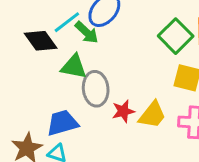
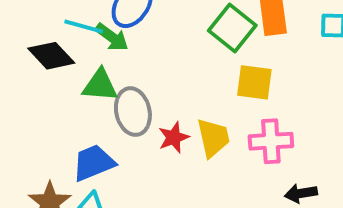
cyan line: (67, 22) -> (84, 27), turned 60
yellow trapezoid: (152, 115) -> (213, 138), turned -44

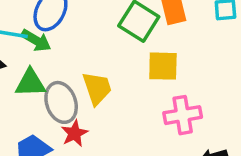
red star: (174, 137) -> (74, 133), moved
yellow trapezoid: (213, 138) -> (97, 88), moved

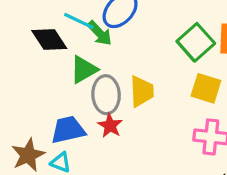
green triangle: (30, 83) -> (84, 70), turned -44
red star: (74, 133) -> (110, 126), turned -30

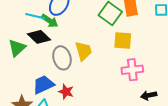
black diamond: (49, 40) -> (39, 37), moved
green triangle: (84, 70) -> (17, 48), moved
red star: (110, 126) -> (66, 92), moved

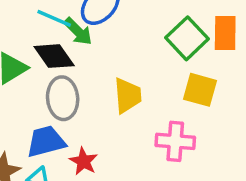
gray ellipse: (62, 58) -> (63, 98), moved
pink cross: (132, 70) -> (175, 141), moved

